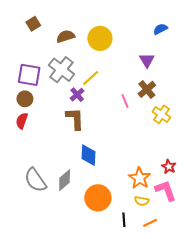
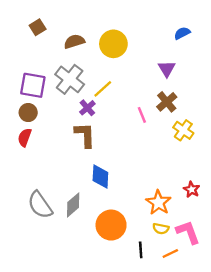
pink L-shape: (166, 191) -> (188, 232), moved

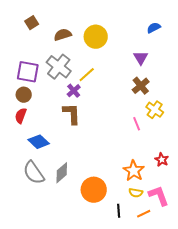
pink line: (142, 115) -> (137, 124), moved
blue diamond: (100, 176) -> (39, 142), moved, turned -50

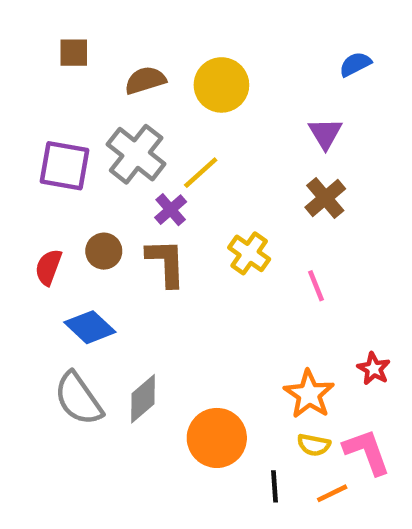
brown square: (32, 23) -> (74, 53), turned 32
brown circle: (24, 95) -> (104, 251), moved
yellow cross: (155, 110) -> (249, 253), moved

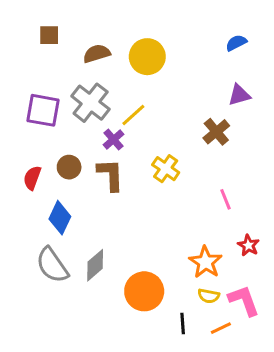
purple triangle: (325, 133) -> (239, 95), moved, turned 45
pink line: (316, 286) -> (225, 199), moved
blue diamond: (90, 327) -> (60, 218), turned 72

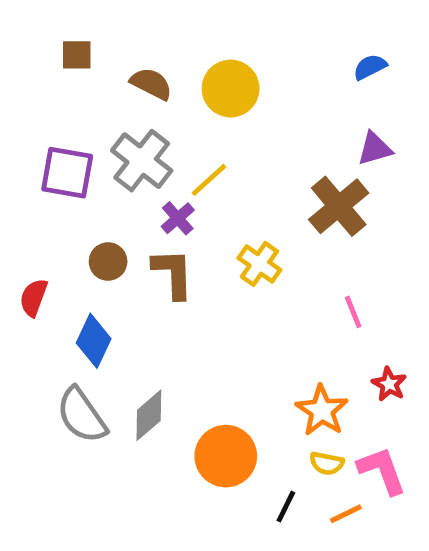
brown semicircle: (97, 54) -> (151, 84), turned 44
brown cross: (216, 132) -> (339, 206), size x1.4
red semicircle: (32, 178) -> (34, 298), moved
black line: (183, 324) -> (286, 507), turned 30

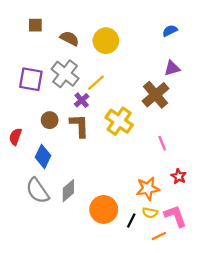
yellow cross: (259, 264) -> (119, 121), size x1.4
orange star: (322, 410) -> (148, 188), turned 30
black line: (286, 507) -> (131, 220), moved

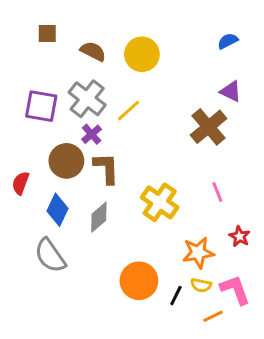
purple triangle: (172, 68) -> (231, 91), turned 42
purple cross: (82, 100) -> (92, 134), moved
brown circle: (50, 120) -> (66, 161), size x1.5
yellow cross: (119, 121) -> (160, 202), moved
gray diamond: (68, 191) -> (99, 217), moved

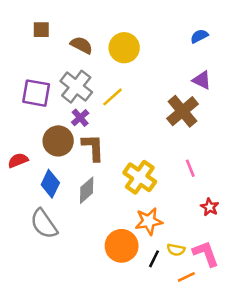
red semicircle: (21, 183) -> (18, 160), turned 48
orange star: (198, 253) -> (149, 221), moved

